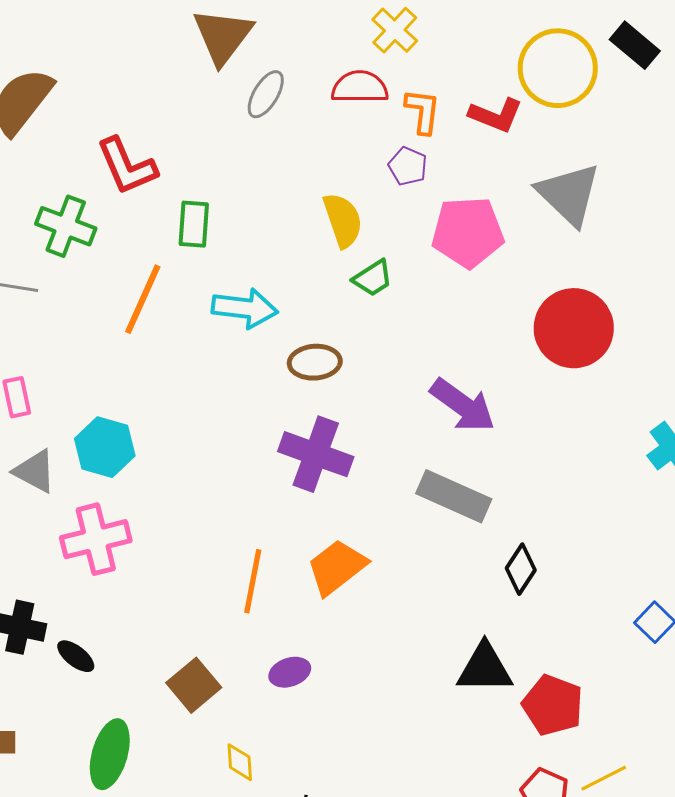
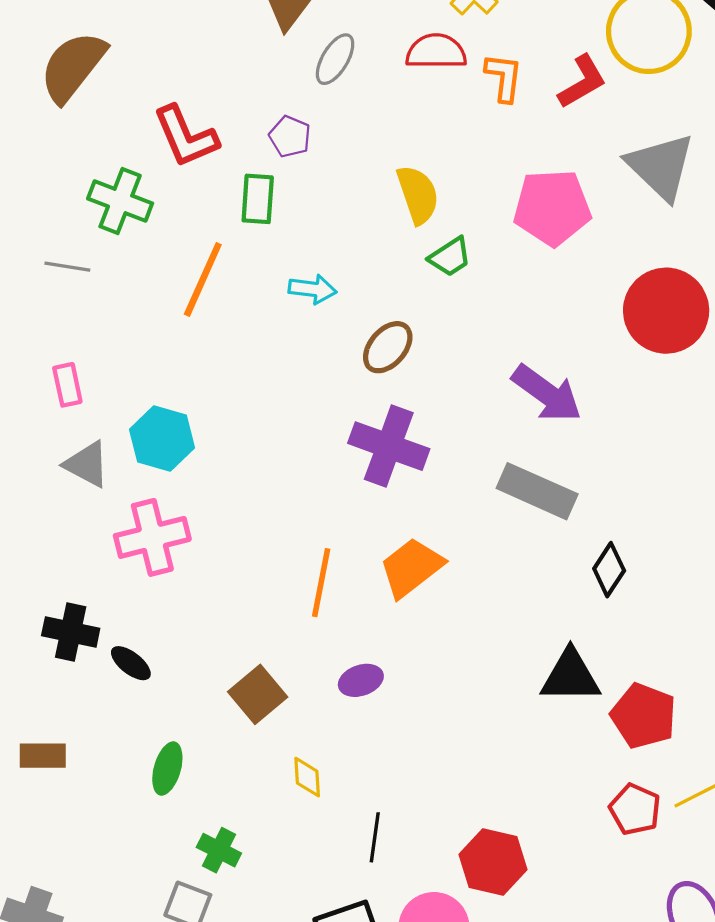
red L-shape: (496, 115) -> (582, 82), turned -52
purple pentagon: (408, 166) -> (290, 137), moved
cyan arrow: (245, 308) -> (312, 289), size x0.7
brown ellipse: (315, 362) -> (388, 347), turned -45
green ellipse: (110, 754) -> (167, 769), size x0.7

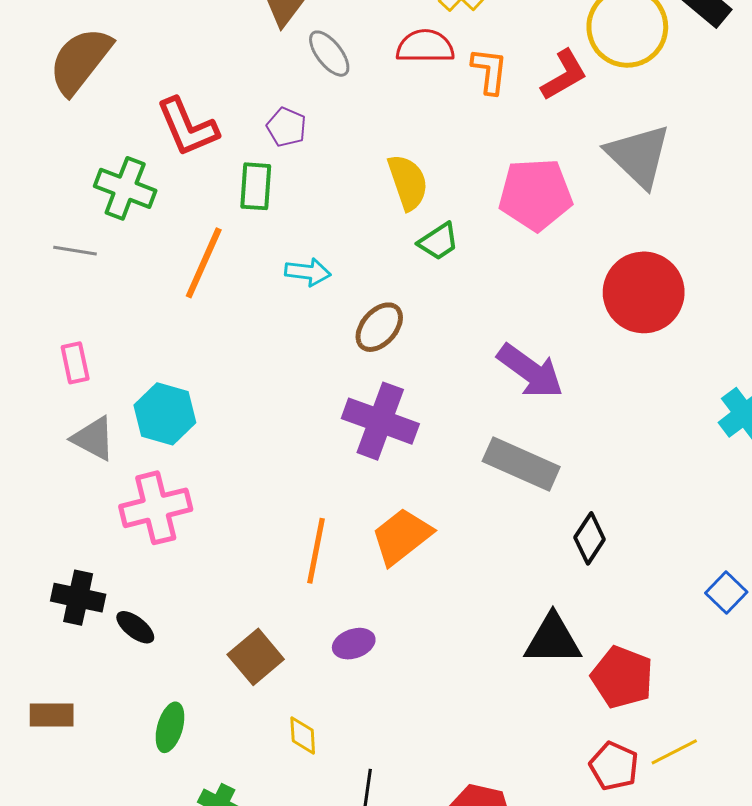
gray ellipse: (335, 59) -> (329, 54), turned -69

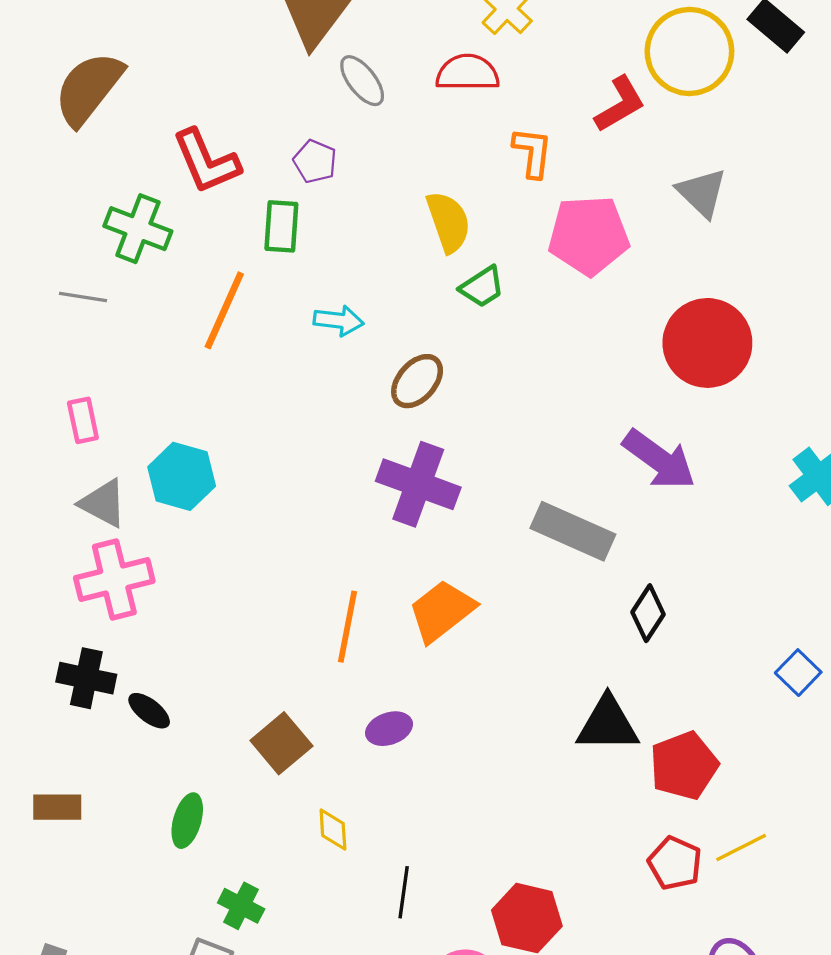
orange L-shape: (489, 71) -> (533, 152), moved
gray triangle: (639, 156) -> (702, 193), size x0.7
purple arrow: (530, 371) -> (659, 460), moved
pink cross: (156, 508) -> (114, 580), moved
red pentagon: (622, 677) -> (684, 766), turned 30

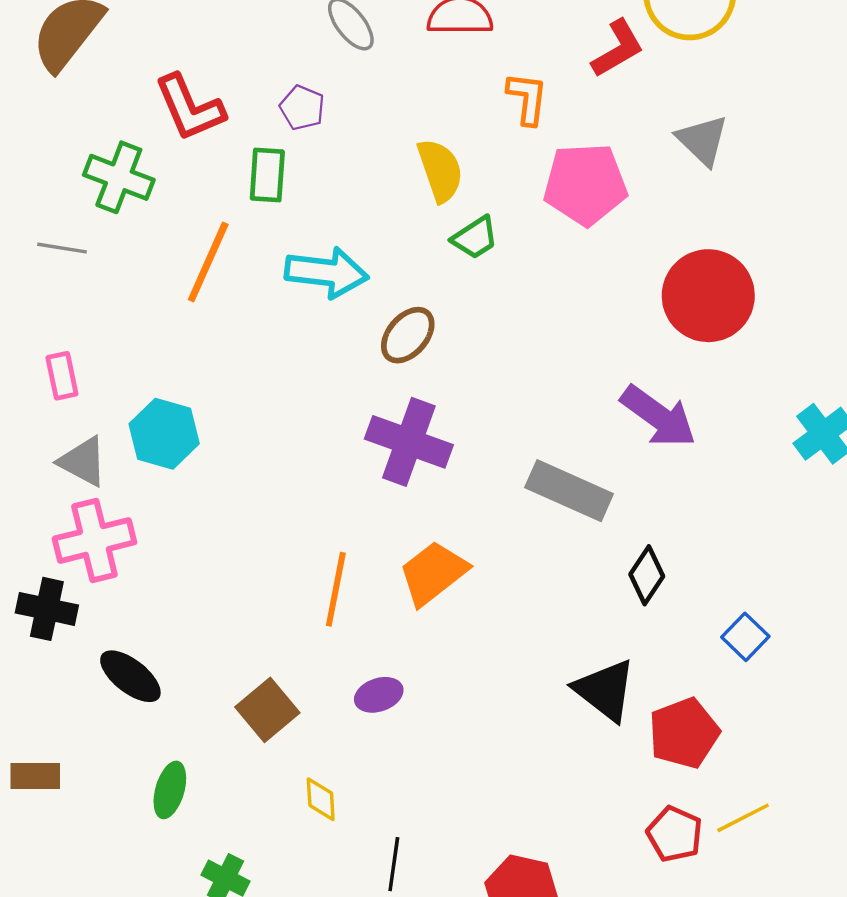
cyan arrow: (339, 321) -> (327, 272), size x1.6
blue square: (798, 673) -> (745, 637), moved
black cross: (86, 678) -> (47, 609), moved
black ellipse: (149, 711) -> (130, 676), size x1.4
black triangle: (608, 724) -> (605, 690), turned 38

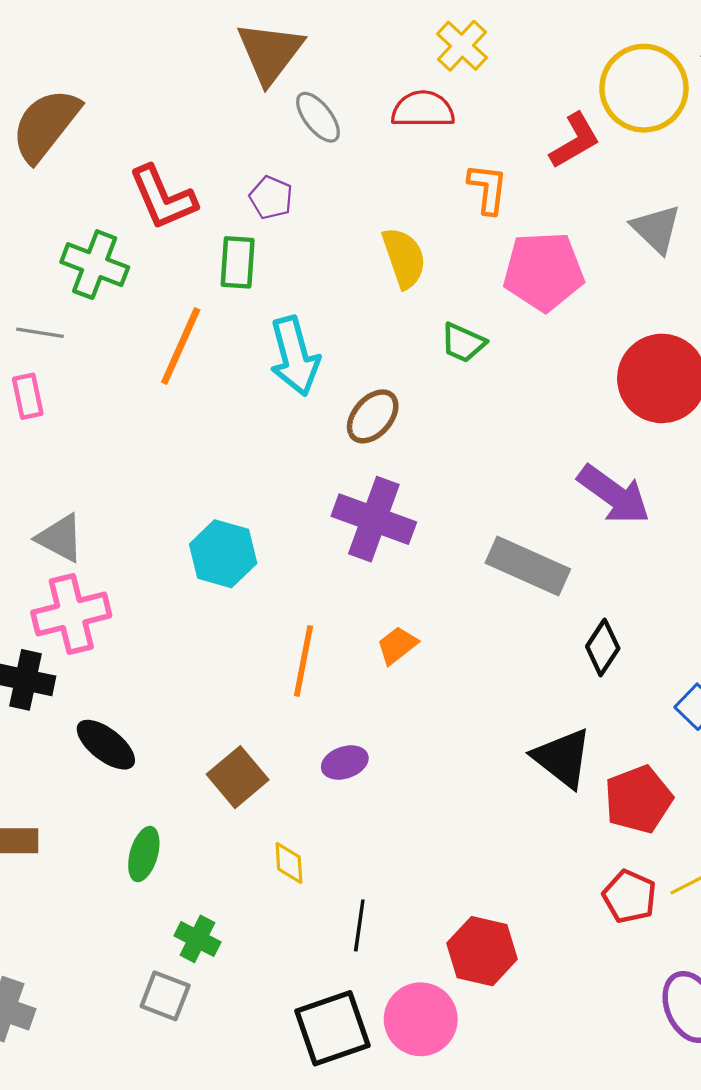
green trapezoid: (475, 238) -> (463, 343), moved, turned 57
cyan arrow: (327, 272) -> (295, 356), turned 68
pink rectangle: (62, 376) -> (28, 396), moved
cyan hexagon: (164, 434) -> (223, 554), moved
orange trapezoid: (433, 573) -> (397, 645), size x0.6

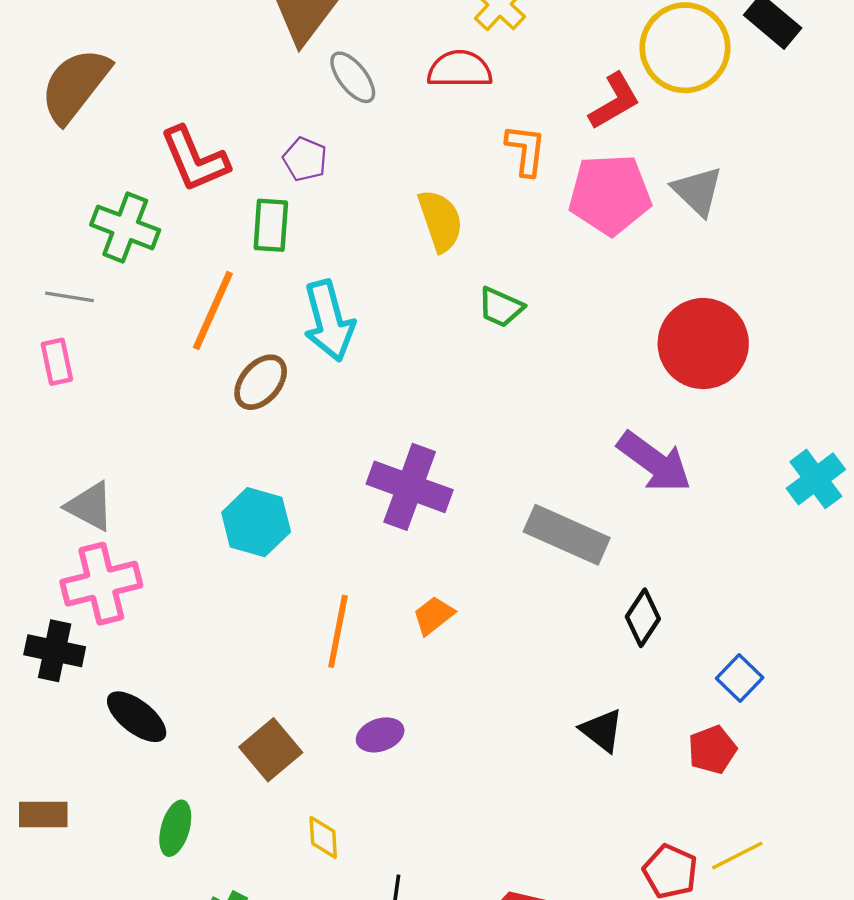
pink pentagon: (544, 271) -> (610, 194), moved
brown ellipse: (373, 416) -> (261, 382), moved
black triangle: (562, 758) -> (602, 730), size x0.7
red pentagon: (638, 799) -> (712, 750), moved, size x0.7

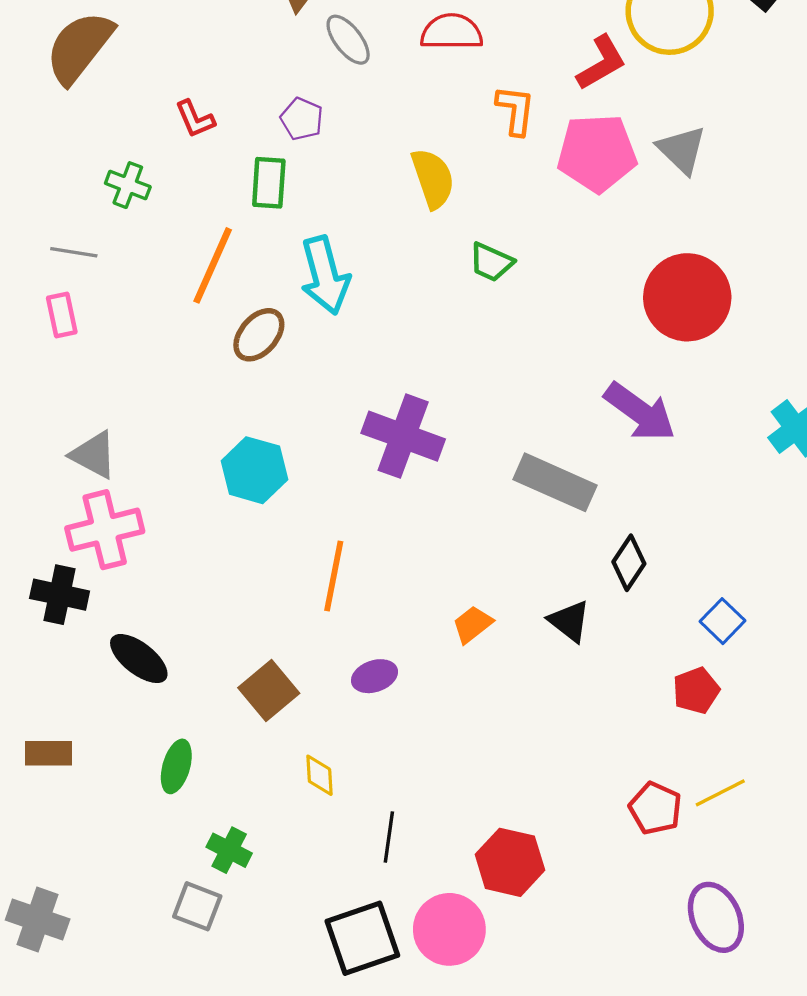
red L-shape: (195, 159) -> (195, 119), size x0.6
green cross: (125, 227) -> (128, 185), size x0.7
orange trapezoid: (434, 615) -> (473, 624), moved
black triangle: (602, 730) -> (569, 621), moved

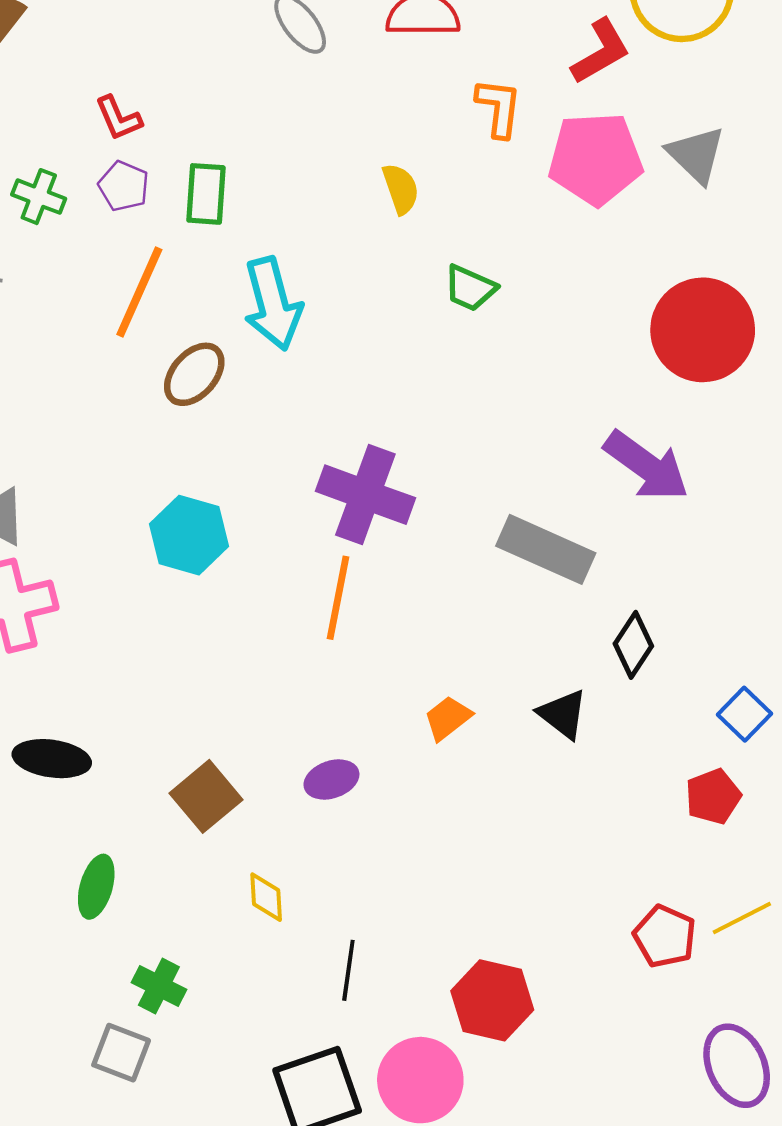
purple pentagon: (302, 119) -> (124, 186), moved
yellow semicircle: (433, 178) -> (401, 189), size x0.7
orange line: (334, 576) -> (338, 598), moved
black ellipse: (139, 659) -> (52, 759), turned -30

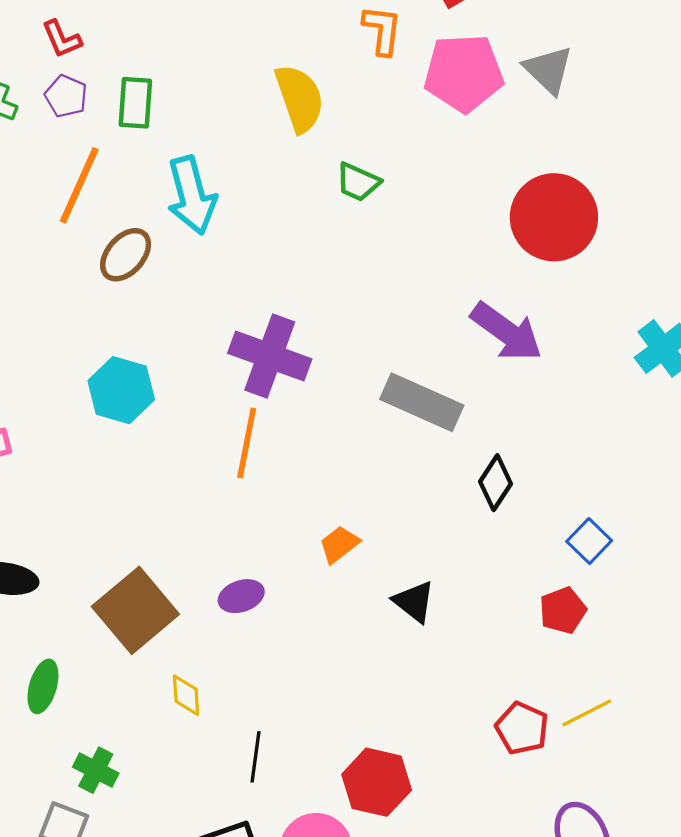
yellow semicircle: (401, 189) -> (300, 98), size x1.6
black triangle: (563, 714) -> (414, 602), moved
brown square: (206, 796) -> (135, 610), size x1.4

